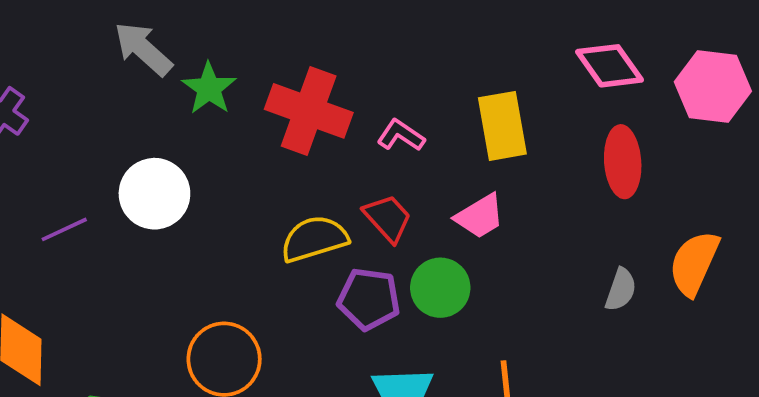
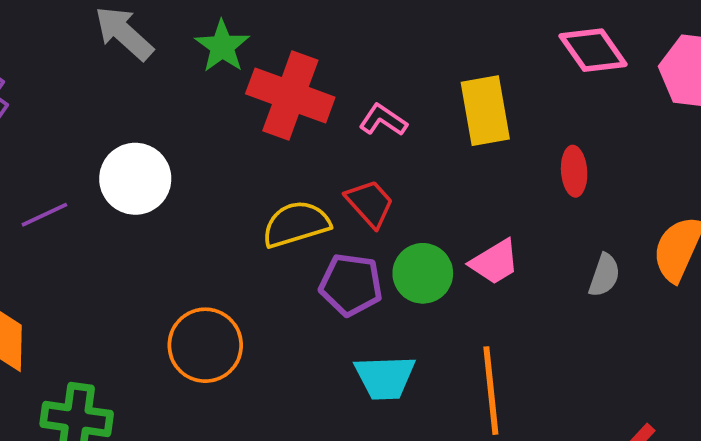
green star: (209, 88) -> (222, 46), moved
red ellipse: (623, 162) -> (574, 171), moved, size x0.7
pink trapezoid: (480, 216) -> (495, 262), moved

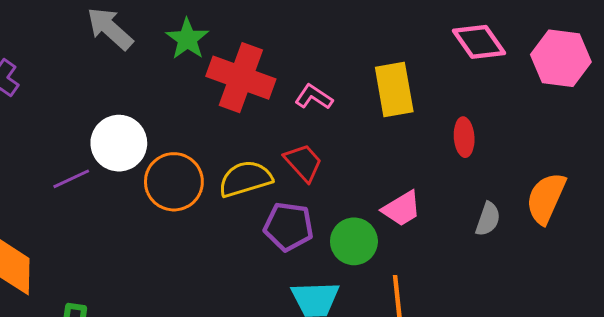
purple line: (44, 215) -> (71, 179), moved
green circle: (423, 273) -> (354, 241), moved
orange circle: (205, 345) -> (174, 182), moved

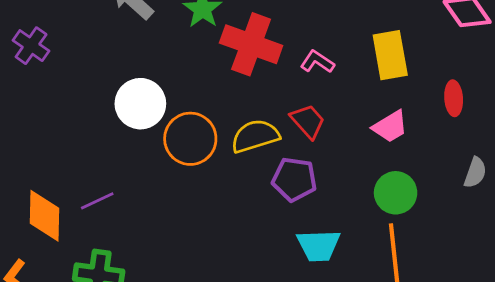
purple line: (71, 179) -> (97, 201), moved
pink trapezoid: (402, 209) -> (390, 127), moved
green circle: (354, 241) -> (396, 193), moved

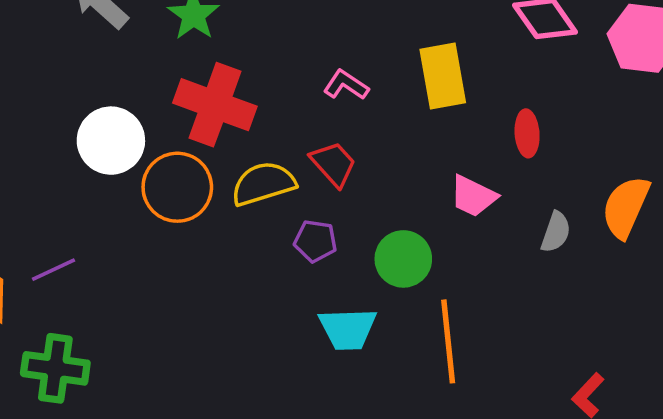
red cross: (251, 44) -> (215, 105), moved
pink trapezoid: (390, 127) -> (473, 196), moved, turned 57
purple pentagon: (294, 179) -> (315, 241), size x0.7
green circle: (396, 193) -> (403, 259), moved

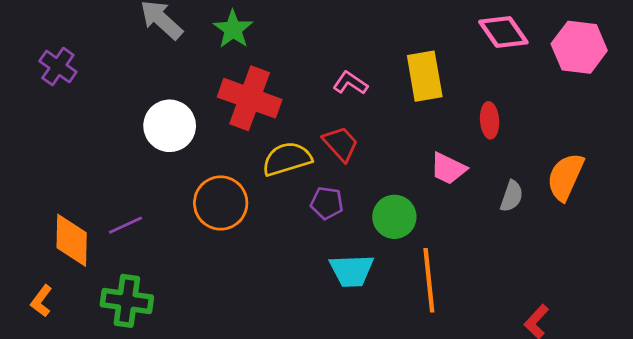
orange circle: (177, 187) -> (221, 203), moved

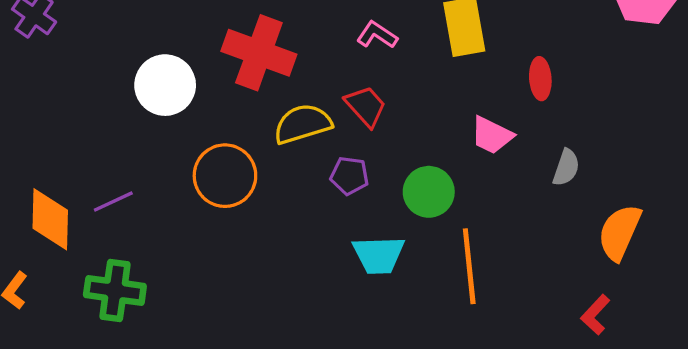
orange semicircle: (565, 177) -> (620, 232), moved

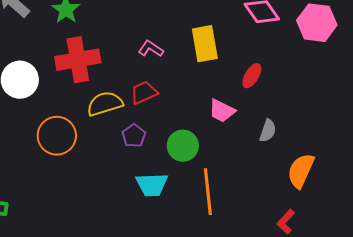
red cross: (259, 53) -> (78, 60), turned -30
red ellipse: (540, 79) -> (252, 76), turned 35
red trapezoid: (366, 106) -> (144, 93), turned -72
purple pentagon: (349, 176) -> (134, 136), turned 30

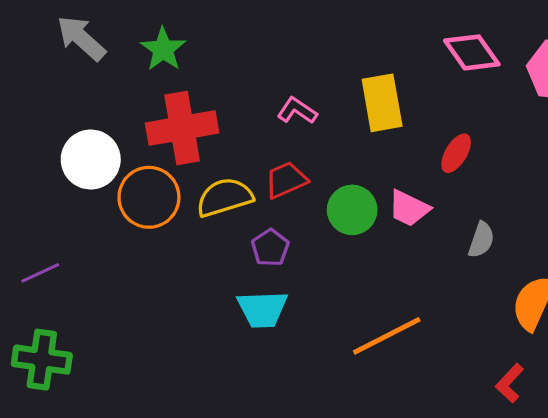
orange circle: (57, 136) -> (149, 197), moved
green circle: (183, 146) -> (352, 210), moved
cyan trapezoid: (152, 185) -> (262, 309), moved
orange line: (208, 192) -> (387, 336), turned 69

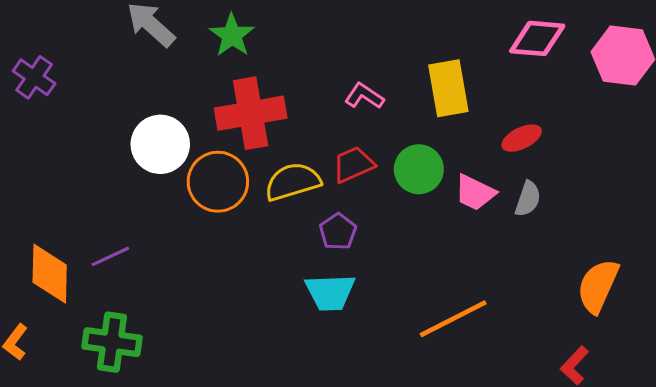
pink diamond: (472, 52) -> (537, 38), turned -50
red ellipse: (456, 153) -> (522, 138), turned 33
green circle: (352, 210) -> (419, 169), moved
gray semicircle: (481, 240) -> (528, 199), moved

